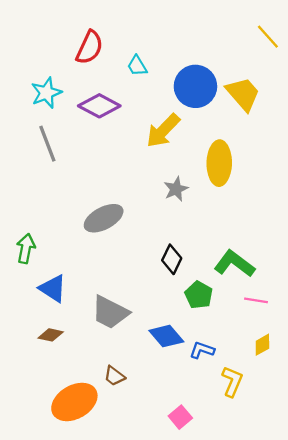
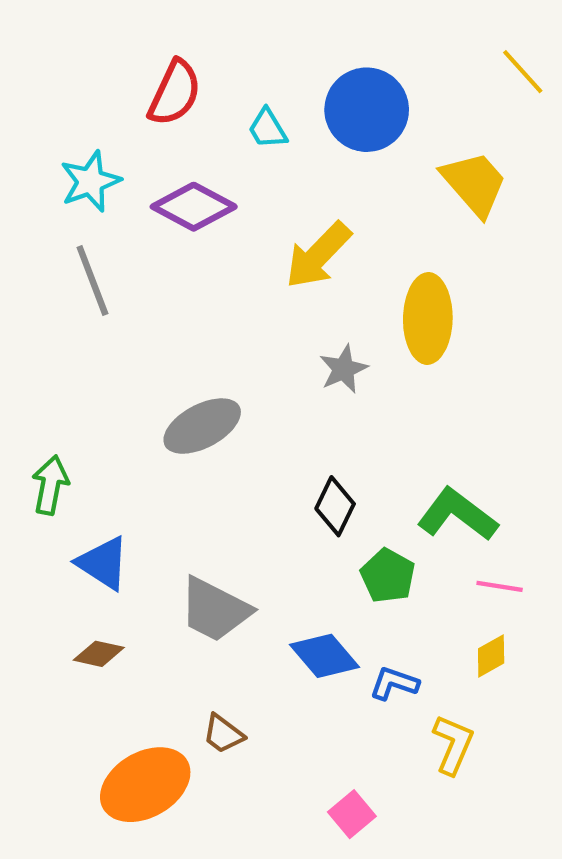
blue circle: (195, 86) -> (367, 110), moved
yellow diamond: (262, 345) -> (491, 656), moved

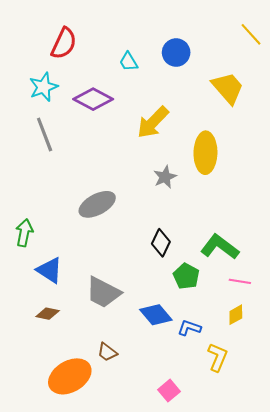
red semicircle: (175, 93) -> (64, 43), moved
blue circle: (367, 110) -> (176, 53), size x0.7

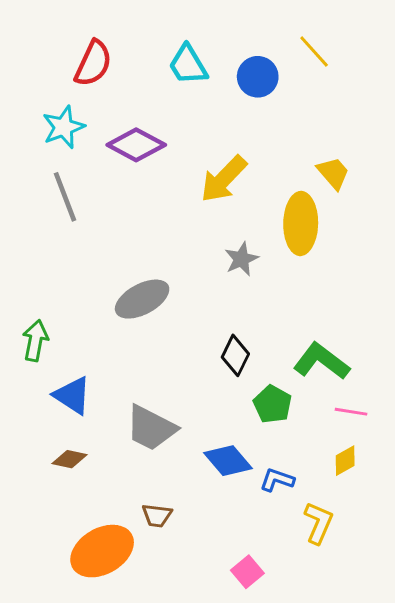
yellow line: (251, 34) -> (314, 52), moved
cyan trapezoid: (129, 62) -> (188, 65), moved, size x1.4
yellow trapezoid: (228, 88) -> (333, 173), moved, size x0.7
brown trapezoid: (107, 352) -> (157, 515), turned -30

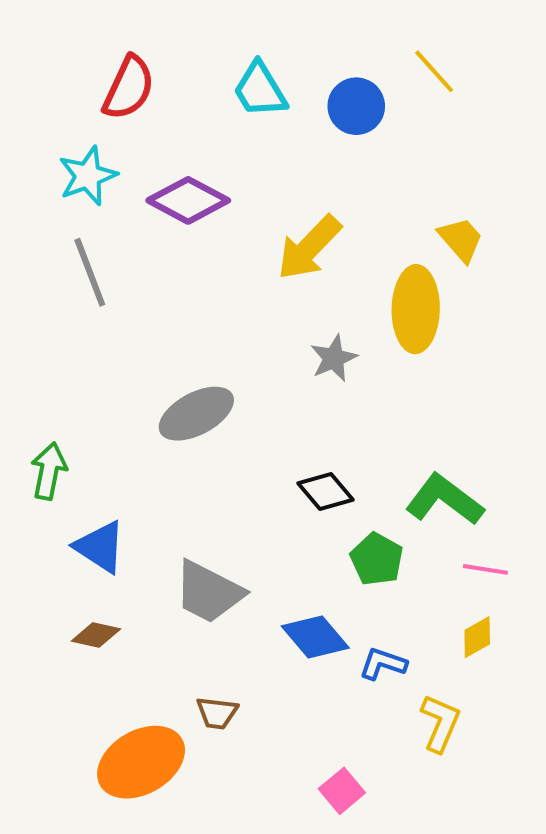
black diamond: (235, 355) -> (325, 492), turned -66

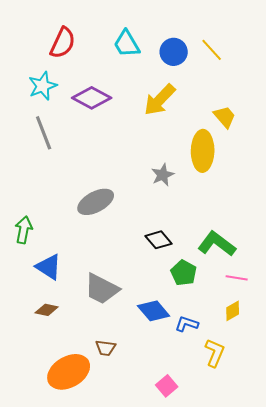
yellow line: (434, 71) -> (212, 50), moved
yellow arrow: (309, 248) -> (160, 100), moved

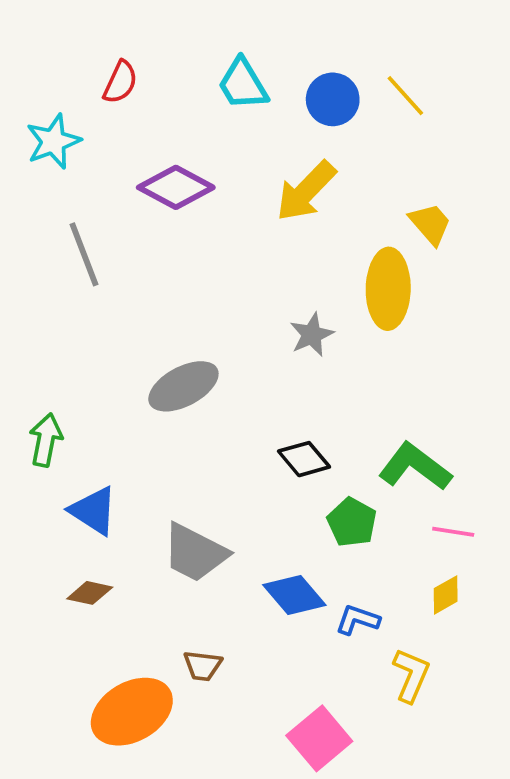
red semicircle: (63, 43) -> (120, 82), size x0.7
cyan star: (43, 86) -> (53, 141), moved
pink square: (167, 386) -> (319, 738), size x1.5

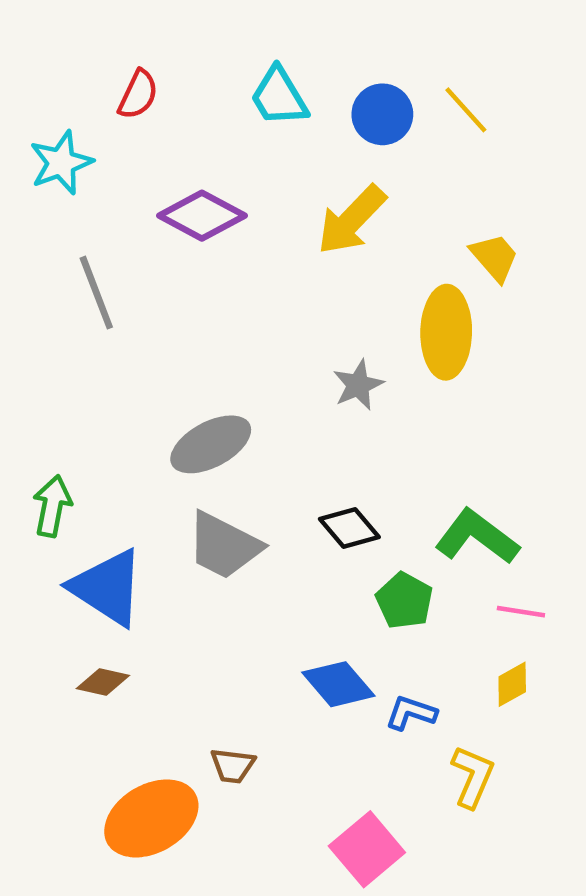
blue triangle: (94, 511) -> (107, 587), size x1.4
gray trapezoid: (195, 553) -> (224, 546), moved

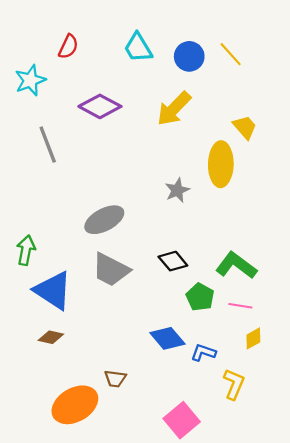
pink line: (521, 612) -> (240, 306), moved

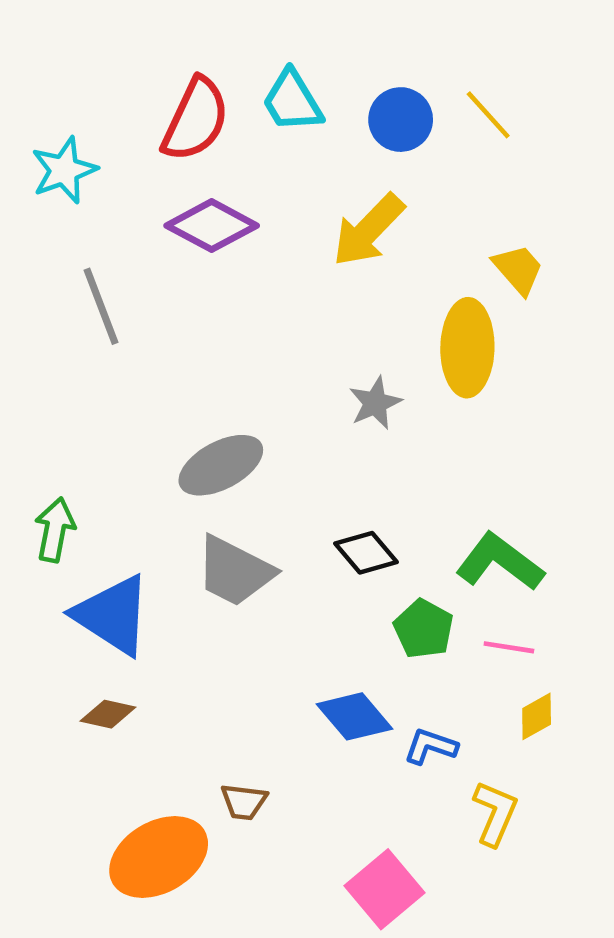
red semicircle: (68, 47) -> (195, 120), moved, size x1.6

